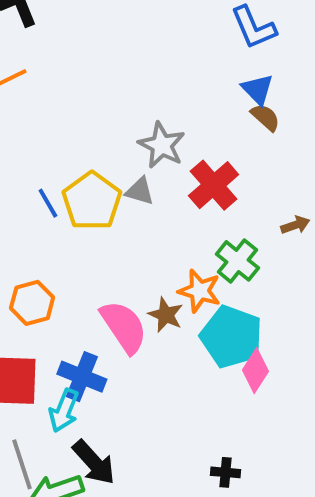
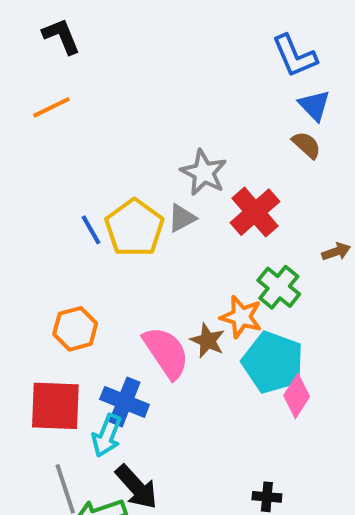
blue triangle: (257, 89) -> (314, 105), moved
gray triangle: (140, 191) -> (182, 218), turned -44

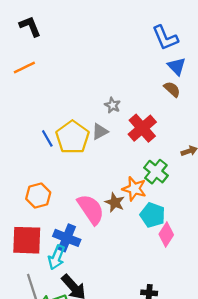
gray star: (204, 173) -> (113, 105), size x0.6
cyan pentagon: (273, 362) -> (153, 215), size x0.7

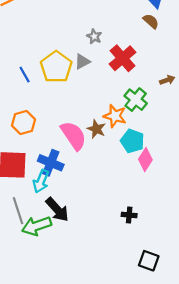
blue line: (47, 138) -> (25, 75), moved

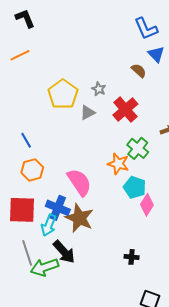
brown semicircle: (151, 21) -> (139, 71), moved
yellow pentagon: (56, 67) -> (63, 94), moved
blue line: (25, 75) -> (26, 140), moved
brown star: (96, 129) -> (79, 218), moved, size x1.6

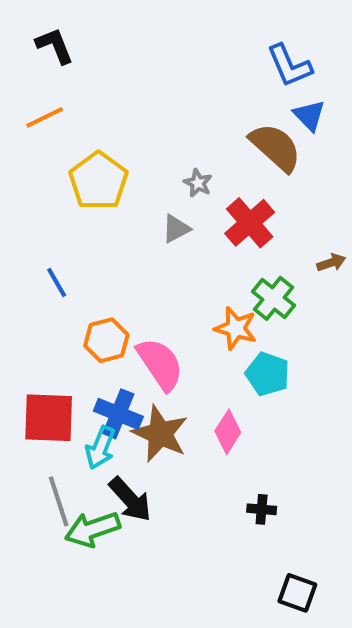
brown semicircle: (139, 71) -> (276, 147), size x1.8
yellow pentagon: (63, 94) -> (98, 181), moved
orange hexagon: (32, 170) -> (106, 340), moved
pink diamond: (147, 205) -> (228, 432), moved

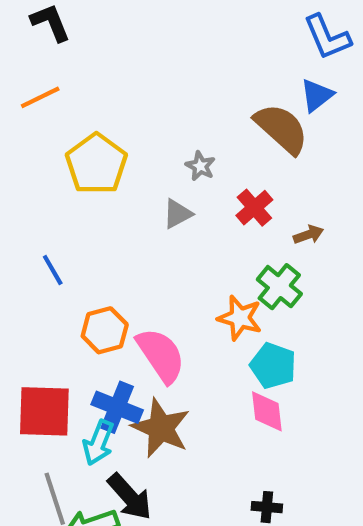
blue L-shape: (289, 66) -> (327, 37), moved
blue triangle: (309, 115) -> (317, 95), turned 36
red cross: (250, 223) -> (254, 208), size x0.7
brown arrow: (331, 263) -> (308, 235), moved
pink diamond: (228, 432) -> (267, 411), moved, turned -39

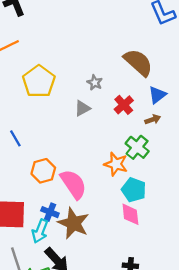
blue triangle: (317, 95) -> (157, 95), moved
blue cross: (117, 407) -> (50, 212), size x0.7

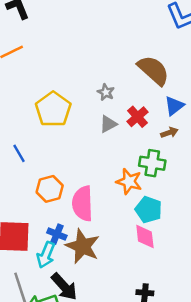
yellow pentagon: (39, 81) -> (53, 109), moved
gray triangle: (82, 108) -> (108, 124), moved
green cross: (137, 147) -> (152, 163), turned -30
pink semicircle: (73, 184) -> (83, 204), turned -148

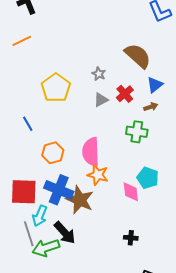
orange star: (129, 182) -> (98, 175), moved
pink semicircle: (83, 204) -> (91, 152), moved
cyan pentagon: (149, 210) -> (148, 178), moved
blue cross: (57, 234) -> (59, 190), size x1.8
cyan arrow: (46, 255) -> (40, 216), moved

